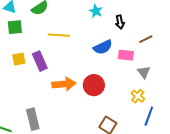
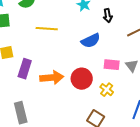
pink rectangle: (126, 55) -> (112, 65), moved
purple rectangle: (40, 61) -> (25, 69), moved, turned 42
yellow cross: (138, 96) -> (107, 90), moved

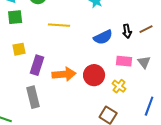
black arrow: (108, 16) -> (127, 31), moved
gray rectangle: (21, 113) -> (33, 97), moved

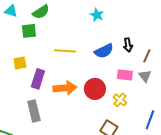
green square: (15, 17) -> (29, 31), moved
yellow line: (59, 25) -> (65, 51), moved
brown line: (146, 29) -> (147, 56), moved, turned -40

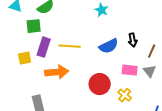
purple rectangle: (38, 79) -> (44, 47), moved
orange arrow: (65, 88) -> (57, 72), moved

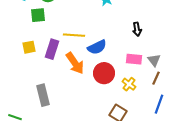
blue semicircle: (109, 46) -> (97, 47), moved
purple rectangle: (44, 47) -> (52, 49), moved
brown line: (152, 51) -> (156, 78), moved
orange arrow: (57, 72) -> (75, 63), moved, turned 60

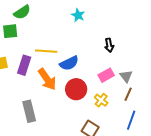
pink rectangle: (134, 59) -> (106, 75), turned -35
gray rectangle: (43, 95) -> (29, 111), moved

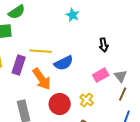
red circle: (76, 89) -> (60, 104), moved
yellow cross: (101, 100) -> (87, 100), moved

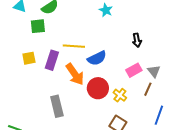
brown line: (123, 94) -> (148, 89), moved
red circle: (60, 104) -> (98, 88), moved

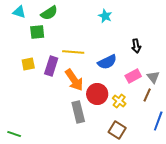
blue semicircle: (97, 58) -> (107, 62), moved
gray rectangle: (57, 106) -> (78, 112), moved

